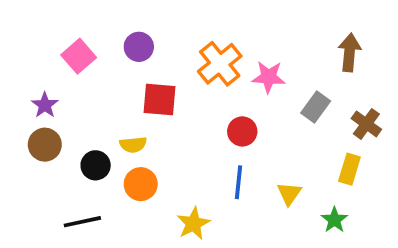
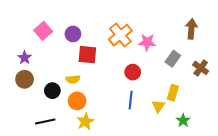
purple circle: (139, 47) -> (73, 34), moved
yellow rectangle: (349, 169) -> (173, 93), moved
yellow star: (193, 224) -> (85, 122), moved

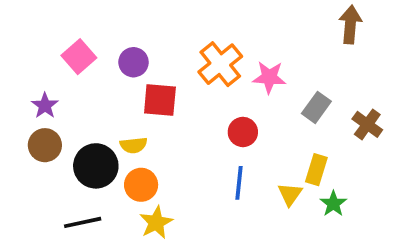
brown arrow: (191, 29) -> (350, 25), moved
black circle: (52, 91) -> (96, 166), size x1.5
green star: (183, 120) -> (333, 204), moved

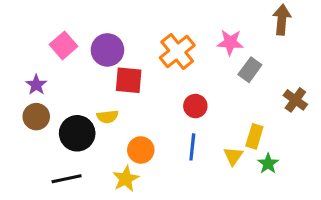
purple circle: (134, 62) -> (107, 50), size x1.4
pink star: (269, 77) -> (230, 42), moved
gray rectangle: (316, 107) -> (250, 70), moved
orange circle: (141, 185) -> (141, 150), moved

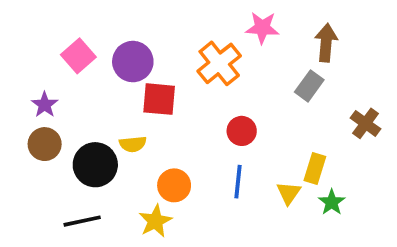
brown arrow: (282, 20) -> (326, 43), moved
pink star: (230, 42) -> (262, 28), moved

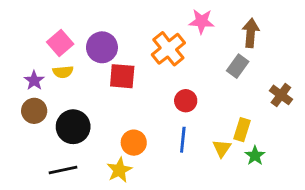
yellow semicircle: (133, 144) -> (63, 72), moved

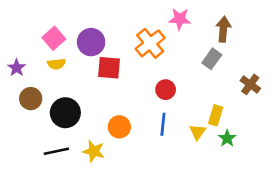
purple star: (34, 81) -> (17, 68), moved
yellow star: (119, 170) -> (94, 151), moved, turned -30

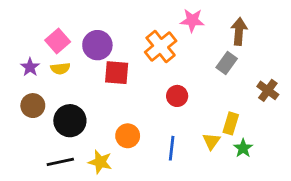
purple star: (17, 68) -> (30, 67), moved
blue line: (163, 124) -> (172, 148), moved

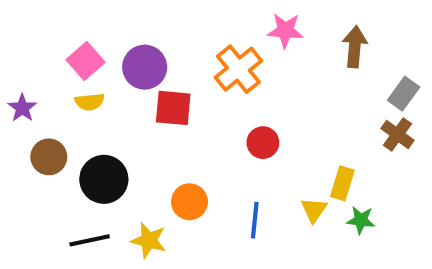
gray rectangle: (227, 63) -> (404, 94), moved
purple star: (30, 67) -> (22, 108), moved
green star: (243, 148) -> (361, 220), turned -30

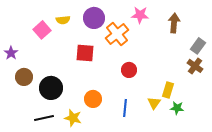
purple circle: (145, 67) -> (94, 18), moved
yellow semicircle: (90, 102) -> (63, 20), moved

